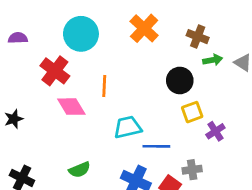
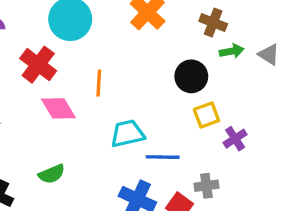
green semicircle: (80, 170) -> (52, 174), moved

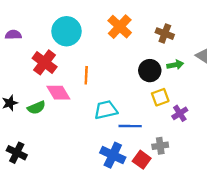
green arrow: (232, 51) -> (175, 65), moved
green semicircle: (52, 174) -> (36, 108), moved

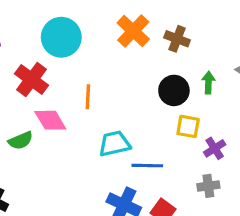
brown cross: (165, 34) -> (177, 39), moved
green arrow: (175, 65) -> (208, 83), turned -77
yellow square: (160, 97) -> (188, 126), turned 30
gray cross: (160, 146) -> (208, 186), moved

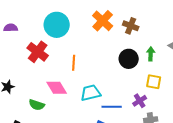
pink diamond: (50, 120) -> (57, 88), moved
yellow square: (188, 126) -> (154, 82), moved
green semicircle: (21, 141) -> (37, 105), moved, turned 42
purple cross: (215, 148) -> (140, 101), moved

